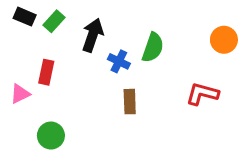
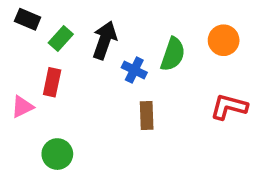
green rectangle: (54, 21) -> (61, 38), moved
orange circle: (224, 40) -> (224, 40), moved

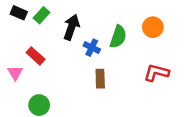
green rectangle: (61, 38) -> (42, 15), moved
red rectangle: (52, 82) -> (36, 56), turned -60
pink triangle: (22, 107) -> (15, 73), turned -35

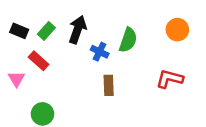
black rectangle: (19, 13) -> (19, 31), moved
green rectangle: (42, 15) -> (46, 31), moved
orange circle: (153, 27) -> (177, 30), moved

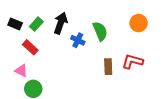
green semicircle: (128, 40) -> (100, 31), turned -42
pink triangle: (17, 79) -> (21, 71), moved, turned -32
brown rectangle: (109, 85) -> (108, 67), moved

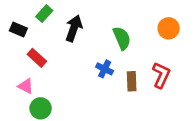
green rectangle: (36, 24) -> (44, 14), moved
blue cross: (78, 40) -> (105, 69), moved
red L-shape: (132, 62) -> (161, 75), turned 100

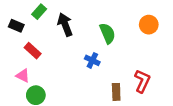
black arrow: (74, 28) -> (65, 25), turned -40
red L-shape: (161, 75) -> (142, 81), moved
brown rectangle: (132, 81) -> (116, 92), moved

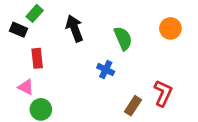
green rectangle: (39, 12) -> (35, 13), moved
red rectangle: (33, 51) -> (37, 58), turned 42
brown rectangle: (116, 92) -> (133, 106), turned 35

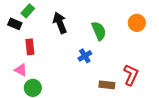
blue cross: (106, 70) -> (85, 56), turned 32
brown rectangle: (133, 106) -> (107, 85), turned 63

